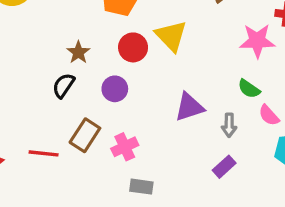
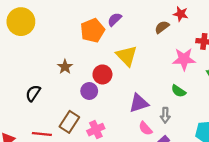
red circle: (133, 47) -> (102, 74), moved
black semicircle: (63, 86) -> (33, 93), moved
pink semicircle: (269, 115) -> (145, 128), moved

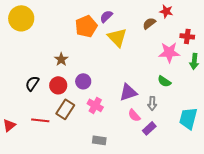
yellow triangle: (127, 56) -> (117, 37), moved
red circle: (102, 74) -> (58, 85), moved
pink cross: (96, 130) -> (95, 105), moved, turned -35

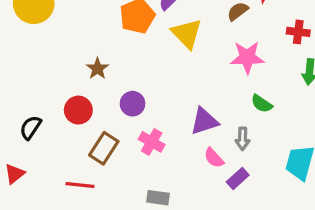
pink star: (169, 52) -> (247, 57), moved
black semicircle: (32, 83) -> (30, 128), moved
red circle: (58, 85) -> (78, 110), moved
red line: (40, 120) -> (80, 185), moved

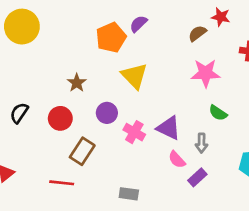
yellow triangle: (187, 34) -> (134, 76), moved
purple triangle: (204, 121) -> (169, 128), turned 44
black semicircle: (30, 128) -> (19, 113), moved
pink cross: (152, 142) -> (134, 132), moved

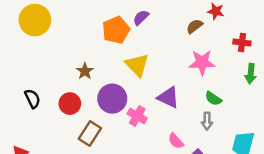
black semicircle: (19, 113) -> (32, 99), turned 120
purple circle: (107, 113) -> (112, 99), size x1.5
purple triangle: (169, 128) -> (168, 97), moved
gray arrow: (201, 143) -> (207, 121), moved

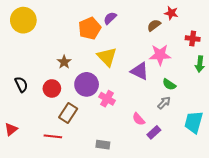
purple triangle: (168, 97) -> (140, 71), moved
gray arrow: (207, 121) -> (164, 103), turned -136

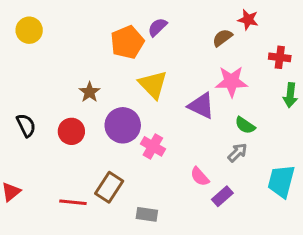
yellow circle: (23, 20) -> (29, 30), size x0.7
brown rectangle: (68, 113) -> (109, 187), moved

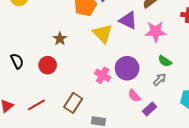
purple triangle: (201, 106) -> (128, 20), moved
purple circle: (123, 125) -> (127, 68), moved
red line: (73, 202) -> (36, 105), moved, turned -36

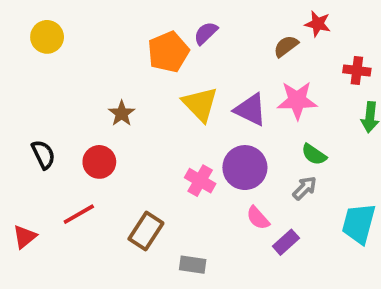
purple triangle: (128, 20) -> (250, 110), moved
red line: (36, 105) -> (79, 214), moved

